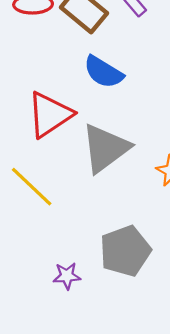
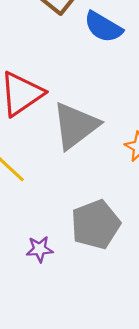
blue semicircle: (103, 72) -> (103, 27), moved

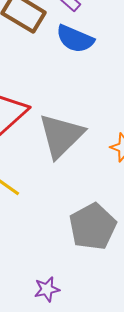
purple star: (40, 249) -> (47, 289), moved

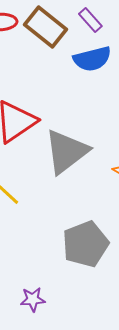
blue semicircle: (75, 39) -> (92, 59), turned -45

